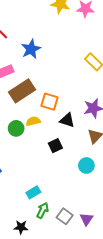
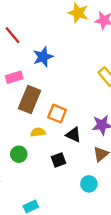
brown rectangle: (22, 91) -> (29, 100), turned -40
green circle: (16, 128) -> (19, 154), moved

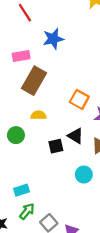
orange square: (57, 114) -> (79, 99), moved
black triangle: (74, 135) -> (76, 136), moved

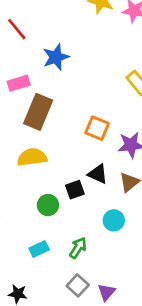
yellow semicircle: (38, 115) -> (32, 157), moved, size x1.5
green circle: (16, 135) -> (48, 205), moved
green arrow: (27, 211) -> (78, 248), moved

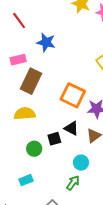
blue star: (56, 57) -> (46, 42), turned 30
orange square: (97, 128) -> (73, 95), size x1.4
green arrow: (78, 248) -> (73, 183), moved

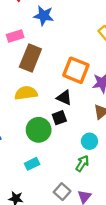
black triangle: (71, 128) -> (64, 98), moved
green circle: (34, 149) -> (39, 130), size x1.5

